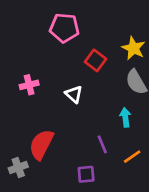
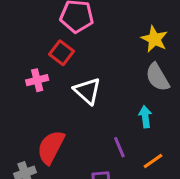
red square: (96, 60) -> (62, 53), moved
white triangle: (74, 94) -> (87, 91), size x1.4

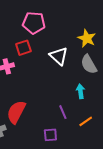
red square: (62, 53) -> (23, 48), turned 35
white triangle: (87, 91) -> (59, 56), moved

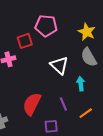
pink pentagon: (34, 23) -> (46, 26), moved
white triangle: (59, 56) -> (59, 65), moved
red semicircle: (16, 112) -> (32, 104), moved

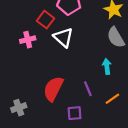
red square: (25, 41) -> (46, 20), turned -35
white triangle: (59, 65) -> (63, 37), moved

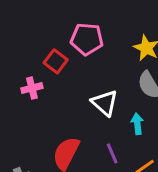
white triangle: (63, 37) -> (105, 103), moved

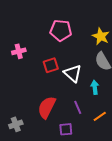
red square: (56, 61) -> (51, 65), moved, turned 35
pink cross: (32, 88) -> (19, 51), moved

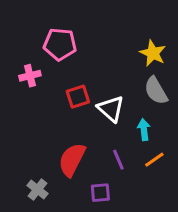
pink pentagon: (61, 30) -> (60, 44), moved
orange line: (100, 116) -> (154, 160), moved
gray cross: (16, 124) -> (37, 190), moved, turned -32

